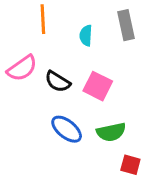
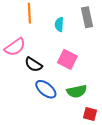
black semicircle: (58, 82) -> (34, 65), moved

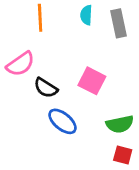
cyan semicircle: (59, 24) -> (86, 15), moved
green semicircle: (77, 91) -> (120, 124), moved

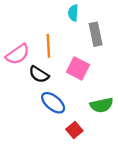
orange line: (40, 18) -> (48, 46), moved
gray rectangle: (118, 23) -> (96, 34), moved
red square: (123, 155) -> (74, 130), moved, turned 35

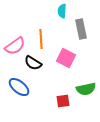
blue ellipse: (53, 103) -> (19, 87), moved
red square: (74, 130) -> (63, 101), moved, turned 32

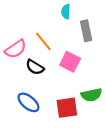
orange line: (41, 39) -> (43, 41), turned -36
blue ellipse: (19, 87) -> (28, 102), moved
red square: (63, 101) -> (67, 108), size x1.5

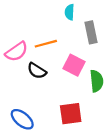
orange line: (43, 41) -> (46, 44), turned -66
green semicircle: (91, 95) -> (97, 81), moved, turned -84
blue ellipse: (28, 102) -> (22, 119), moved

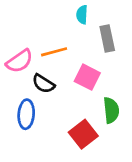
green semicircle: (97, 81) -> (111, 110), moved
red square: (71, 114) -> (83, 134), turned -30
blue ellipse: (22, 119) -> (26, 114), moved, turned 55

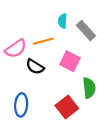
cyan semicircle: (82, 15) -> (63, 21), moved
gray rectangle: (107, 38) -> (86, 30), turned -30
blue ellipse: (26, 114) -> (21, 105), moved

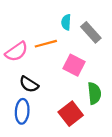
black semicircle: (35, 67) -> (29, 84), moved

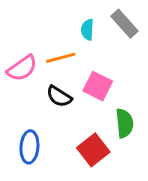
gray rectangle: (91, 32) -> (124, 24), moved
black semicircle: (29, 84) -> (59, 96), moved

